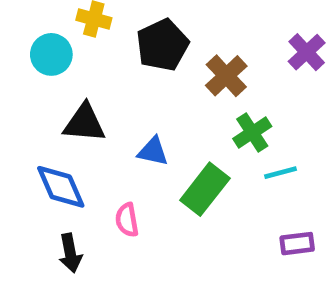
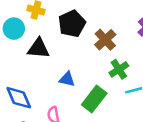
black triangle: (84, 123) -> (39, 48), moved

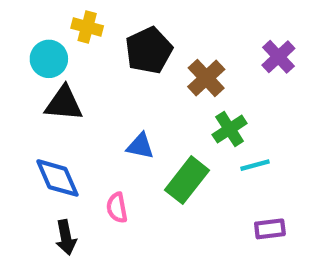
black triangle: (39, 48) -> (64, 104), moved

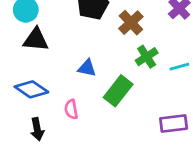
cyan line: (255, 165) -> (179, 67), moved
blue diamond: (57, 178) -> (31, 89), turned -32
purple rectangle: (270, 229) -> (174, 123), size x1.4

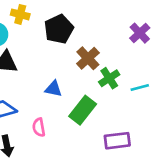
brown cross: (131, 23) -> (88, 58), moved
purple rectangle: (174, 123) -> (117, 141), moved

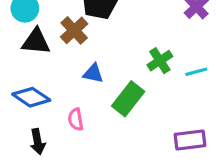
brown cross: (88, 58) -> (74, 30), moved
purple rectangle: (117, 141) -> (190, 140), moved

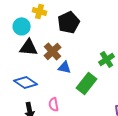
brown cross: (74, 30) -> (53, 51), moved
pink semicircle: (76, 119) -> (54, 104), moved

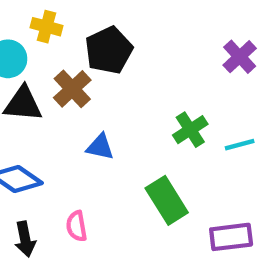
brown cross: (53, 51) -> (72, 89), moved
green rectangle: (87, 83) -> (167, 200), moved, turned -70

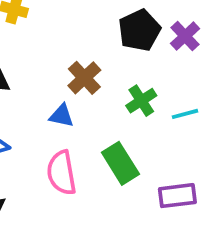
black pentagon: (109, 50) -> (139, 30), moved
brown cross: (72, 89) -> (84, 78), moved
pink semicircle: (77, 226) -> (62, 173), moved, size x1.6

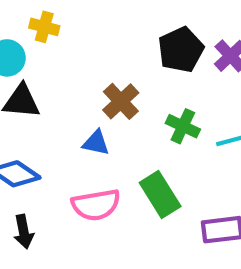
green cross: (141, 101) -> (183, 126), turned -32
pink semicircle: (62, 173) -> (96, 205), turned -90

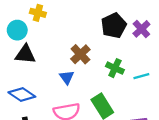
blue triangle: (96, 143) -> (67, 77), turned 42

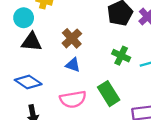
brown cross: (80, 54) -> (72, 38), moved
blue triangle: (67, 77) -> (73, 65), turned -35

